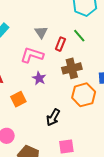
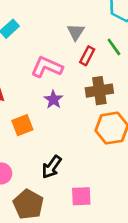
gray triangle: (41, 32) -> (76, 32), moved
black arrow: (53, 117) -> (52, 167), moved

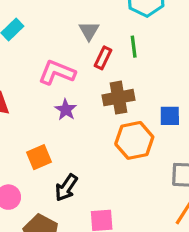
green line: (114, 47) -> (134, 47), turned 30
orange square: (22, 125) -> (39, 157), moved

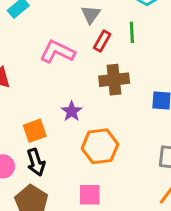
purple star: (66, 110) -> (72, 111), moved
orange hexagon: (134, 140) -> (100, 146), moved
black arrow: (66, 188) -> (36, 162), moved, turned -56

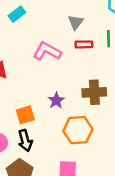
red rectangle: (102, 41) -> (84, 44), turned 56
brown cross: (114, 80) -> (94, 92), moved

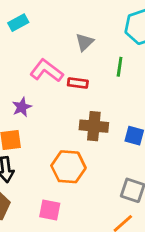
red rectangle: (84, 44) -> (78, 83), moved
purple star: (56, 100) -> (22, 107), moved

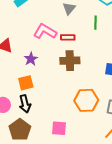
brown cross: (94, 126) -> (70, 61), moved
orange hexagon: (68, 167) -> (86, 100), moved

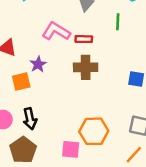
orange square: (26, 83) -> (21, 82), moved
orange hexagon: (86, 100) -> (94, 131), moved

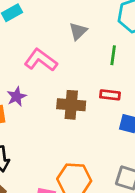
red rectangle: (84, 39) -> (110, 95), moved

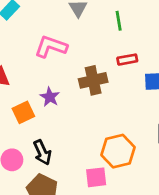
purple star: (17, 97) -> (50, 97), moved

